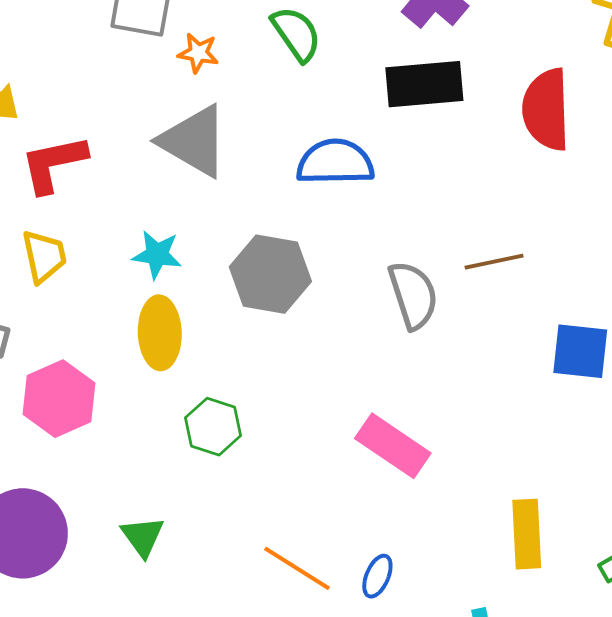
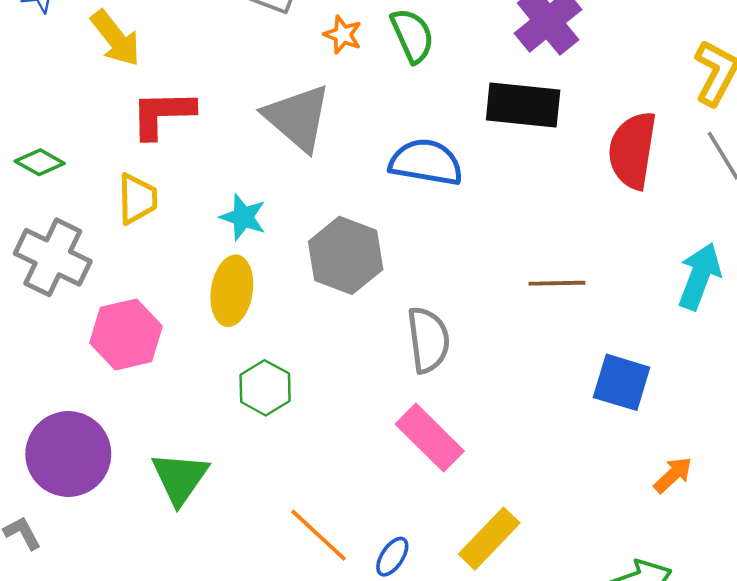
orange star: (198, 53) -> (343, 35), moved
gray semicircle: (413, 295) -> (428, 340), moved
yellow rectangle: (527, 534) -> (489, 539), moved, turned 36
green triangle: (143, 536) -> (180, 478), size x1.4

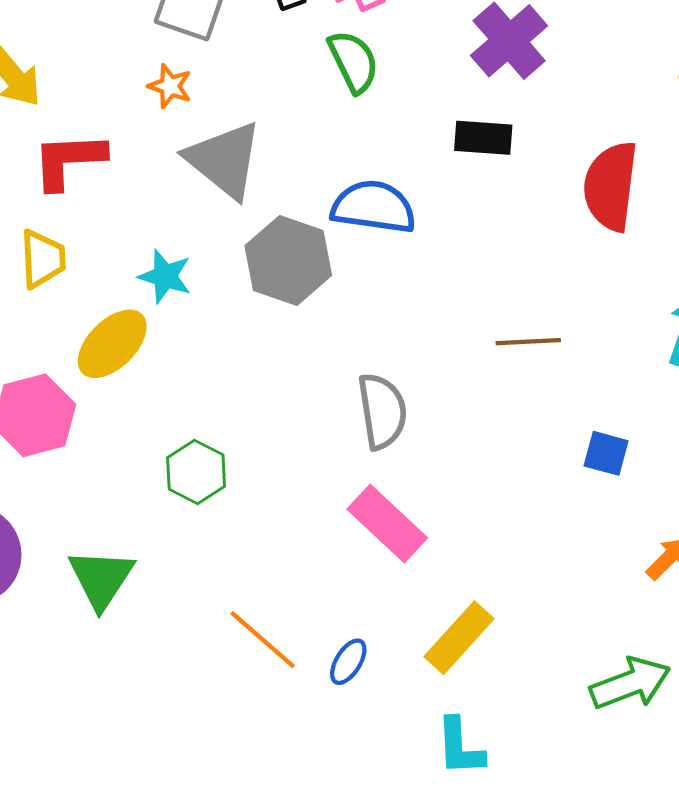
orange star: (343, 35) -> (170, 86), moved
black rectangle: (523, 105) -> (483, 138), size x0.7
gray hexagon: (346, 255) -> (288, 260), moved
yellow ellipse: (232, 291) -> (112, 344), moved, turned 38
blue square: (622, 382) -> (606, 453), size x0.7

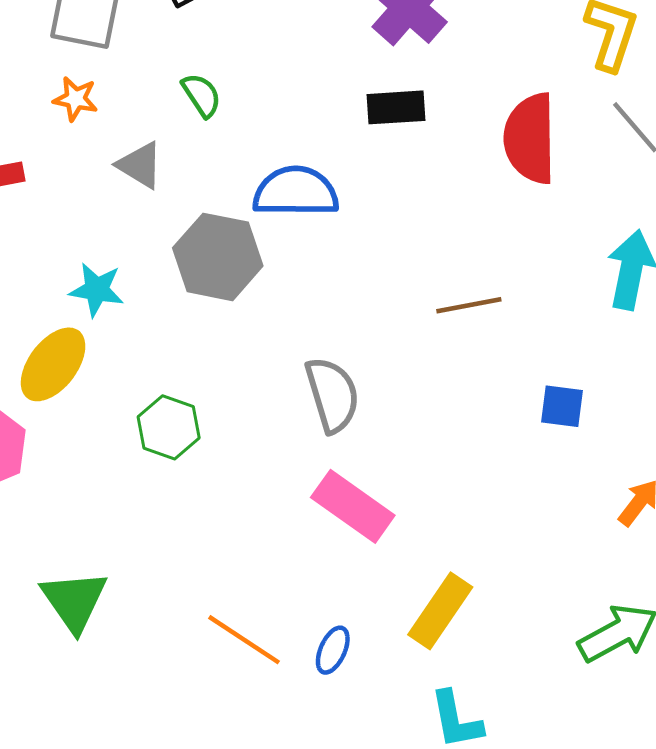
green semicircle: (353, 62) -> (201, 95), moved, size x0.7
gray triangle: (224, 160) -> (140, 165), size x0.6
green hexagon: (196, 472) -> (169, 427), moved

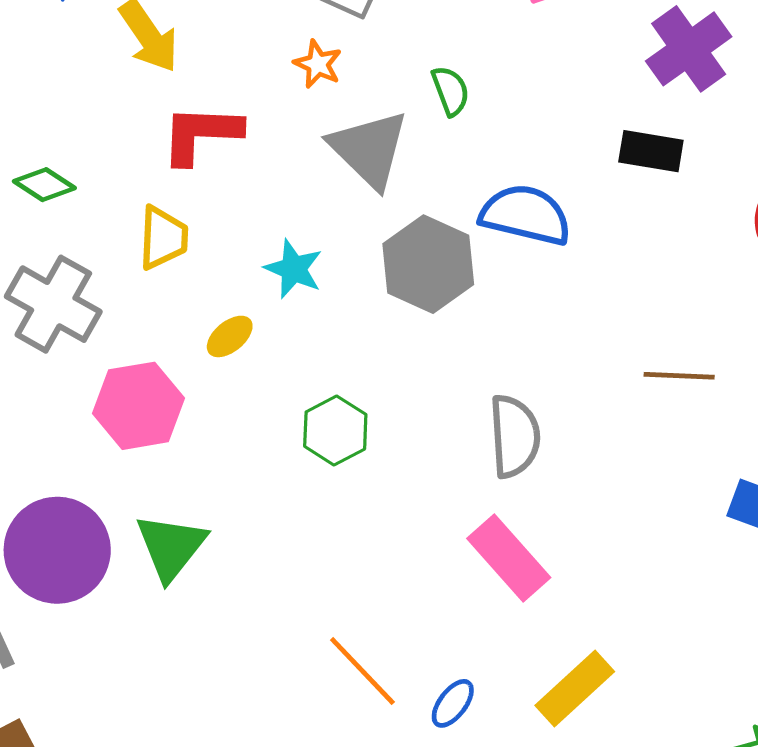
gray triangle: (140, 165) -> (369, 149), size x1.6
yellow ellipse: (53, 364) -> (230, 336), size x0.6
green triangle: (74, 601) -> (171, 547), moved

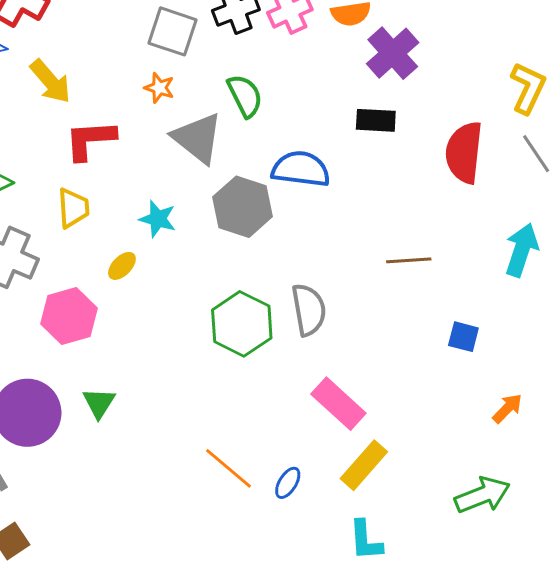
green semicircle: (451, 91) -> (245, 96), size x1.4
green hexagon: (335, 430) -> (242, 324), moved, size x1.5
green triangle: (171, 547) -> (99, 403), size x0.7
pink rectangle: (509, 558) -> (338, 404), moved

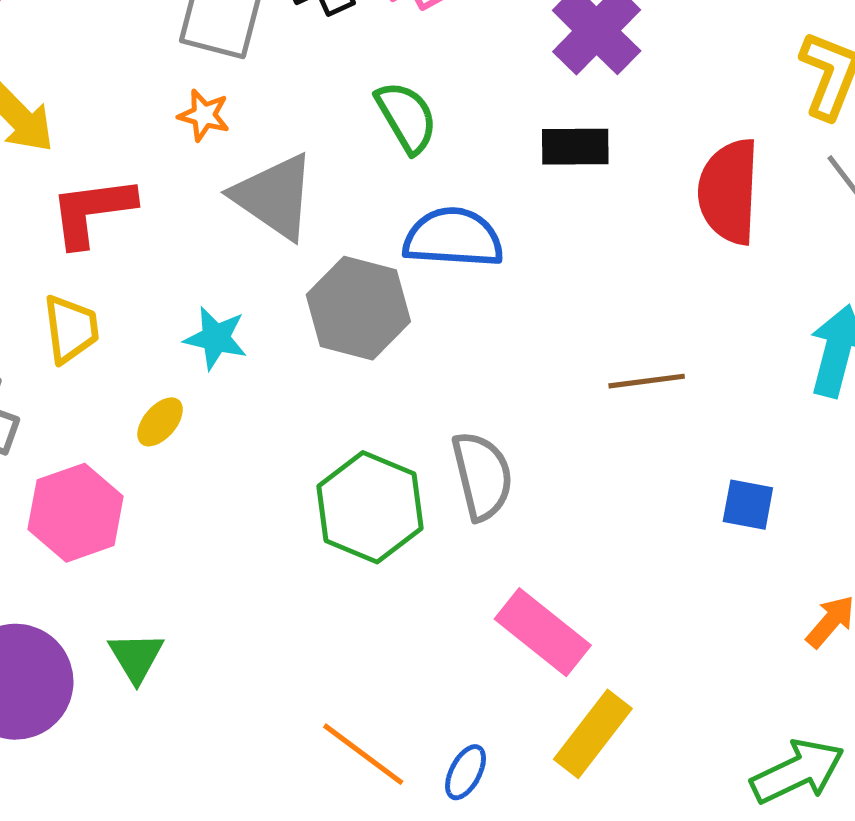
green semicircle: (245, 96) -> (406, 117), moved

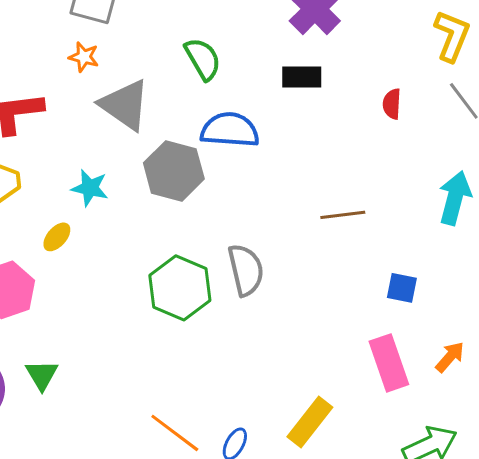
red semicircle: (729, 192) -> (392, 104), size x0.5
pink rectangle: (543, 632) -> (389, 363), moved, turned 32

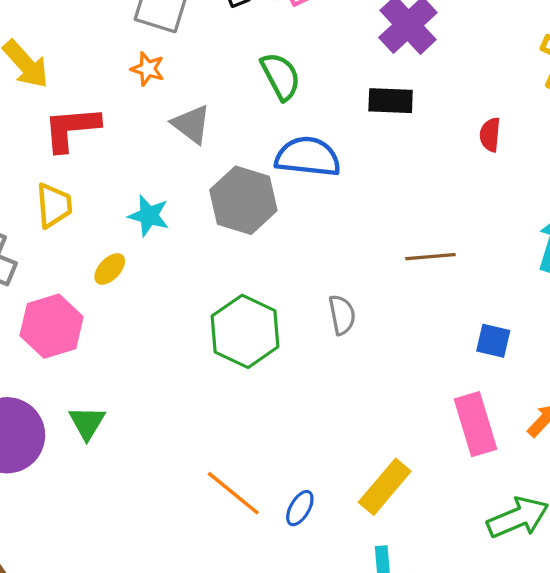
gray triangle: (125, 105) -> (191, 124), size x0.7
gray semicircle: (246, 270) -> (342, 315), moved, size x0.7

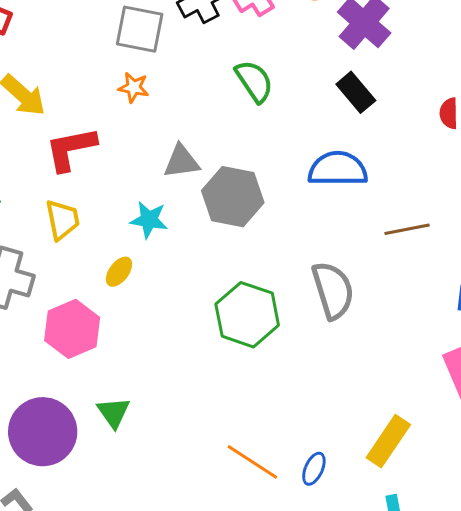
black rectangle: (391, 101) -> (356, 92), turned 54
gray triangle: (191, 124) -> (182, 161), moved, turned -39
blue semicircle: (308, 157) -> (338, 169), moved
gray semicircle: (342, 315) -> (333, 290), size x1.6

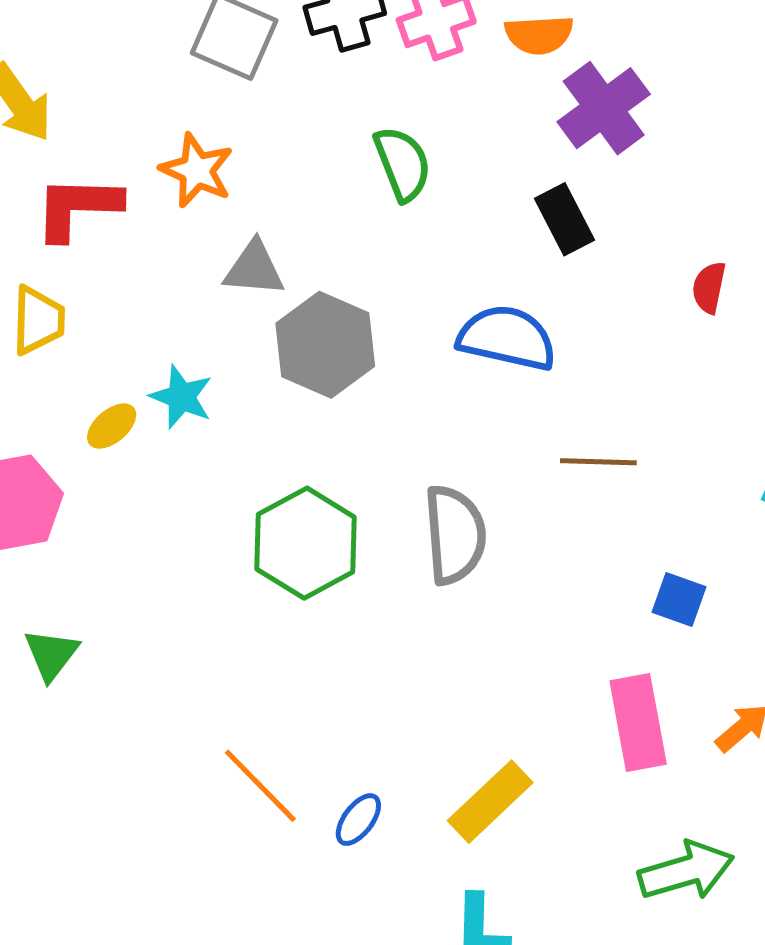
orange star: (134, 88) -> (197, 170), moved, size x1.4
cyan star: (149, 220) -> (181, 397), moved

